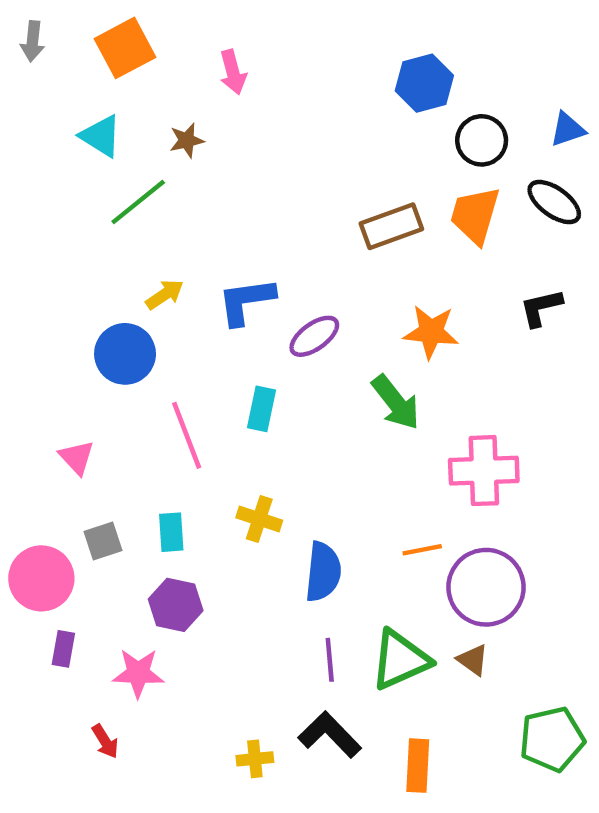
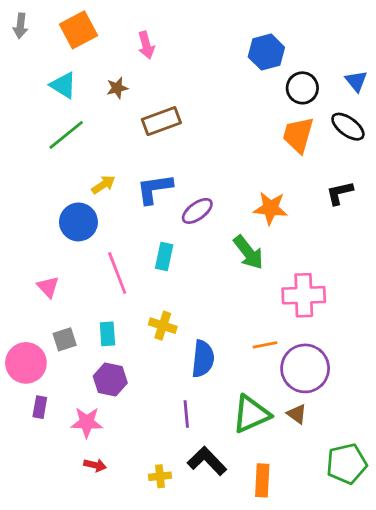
blue triangle: (567, 129) -> (356, 81), turned -50
green line: (138, 202) -> (66, 135), moved
brown rectangle: (391, 226) -> (161, 121), moved
purple line: (330, 660) -> (186, 414), moved
red arrow: (105, 741) -> (95, 465), moved, turned -45

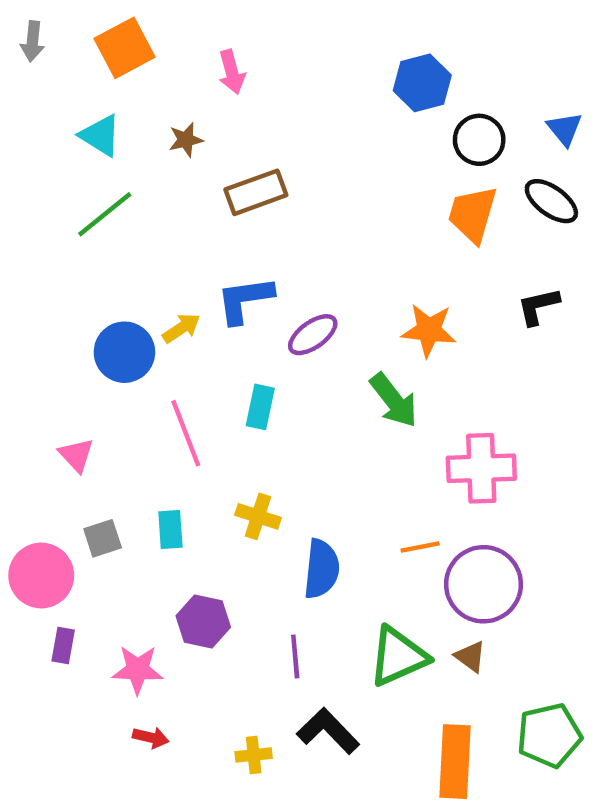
yellow arrow: (103, 185) -> (181, 328), moved
purple hexagon: (110, 380) -> (203, 621), moved
orange rectangle: (262, 480) -> (455, 762), moved, size x1.4

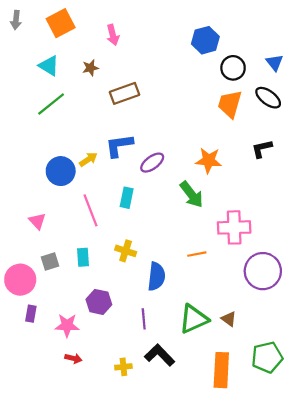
orange line: (420, 547) -> (197, 254), moved
purple circle: (484, 584) -> (263, 271), moved

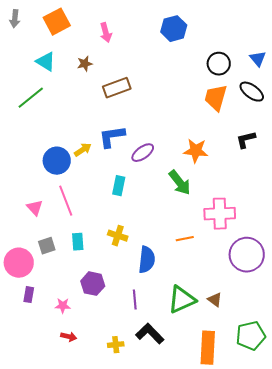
blue hexagon: (205, 40) -> (174, 29), moved
green line: (51, 104) -> (31, 98), moved
pink line: (90, 210) -> (66, 201), moved
pink star: (67, 325) -> (63, 306), size x0.7

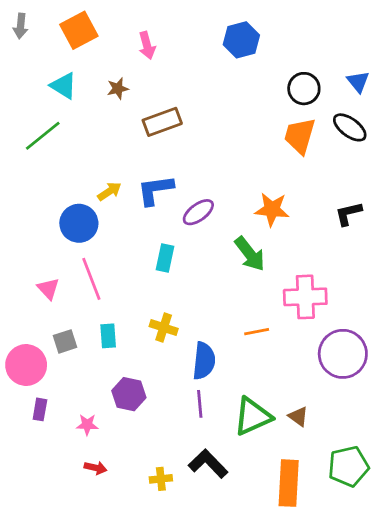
black L-shape: (246, 140) -> (348, 214), moved
yellow arrow: (83, 150) -> (109, 191), moved
purple line: (135, 300) -> (200, 404), moved

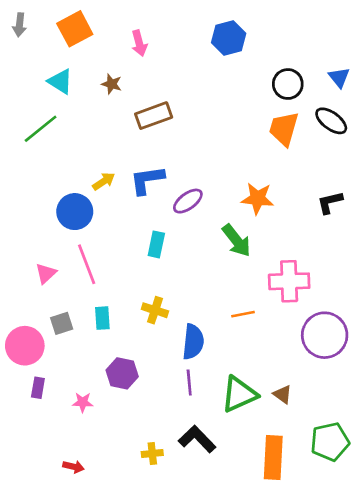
brown star: (118, 89) -> (112, 84), turned 30
pink triangle: (48, 289) -> (46, 273), turned 30
red arrow: (96, 468) -> (73, 467), moved

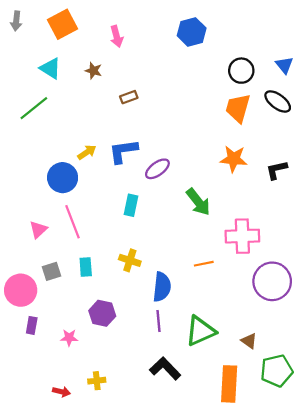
brown rectangle: (154, 116) -> (129, 97), size x0.6
orange star: (258, 198) -> (234, 159), moved
brown triangle: (283, 394) -> (249, 341), moved
yellow cross: (152, 454) -> (97, 381), moved

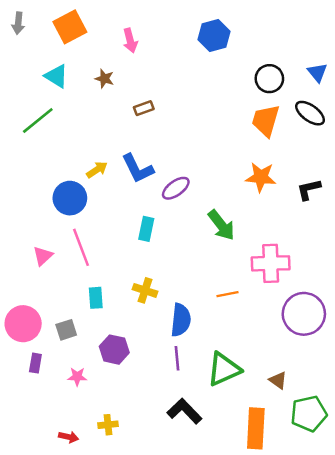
blue L-shape: (123, 151) -> (138, 169), turned -108
gray square: (52, 271) -> (66, 330), moved

